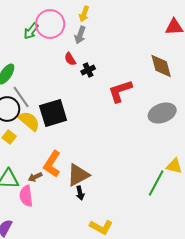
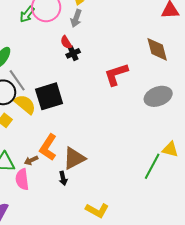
black cross: (88, 70) -> (73, 53), moved
black arrow: (80, 193) -> (63, 178), moved

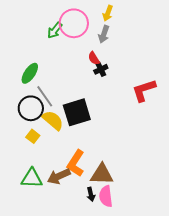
brown triangle: (74, 158) -> (102, 174), turned 30
brown arrow: (31, 160) -> (59, 176), size x1.6
pink semicircle: (22, 179) -> (106, 196), moved

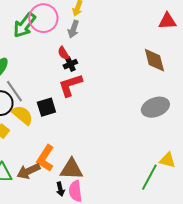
green arrow: (55, 30) -> (24, 25), size x1.5
red L-shape: (144, 90) -> (70, 85), moved
black square: (77, 112) -> (46, 107), size x0.7

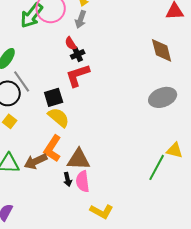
yellow semicircle: (22, 115) -> (59, 117), moved

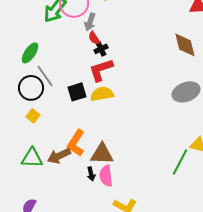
gray arrow: (81, 19) -> (90, 22), moved
yellow semicircle: (59, 117) -> (102, 94), moved, turned -50

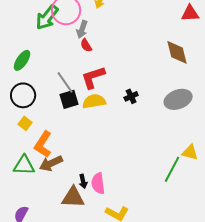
black cross: (101, 49) -> (131, 96), moved
gray line: (45, 76) -> (65, 82), moved
orange L-shape: (76, 143) -> (43, 144), moved
brown triangle: (102, 154) -> (73, 197), moved

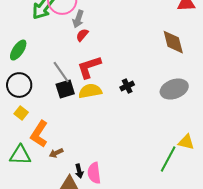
red semicircle: (86, 45) -> (82, 35), turned 72
brown arrow: (51, 163) -> (56, 153), moved, size x0.6

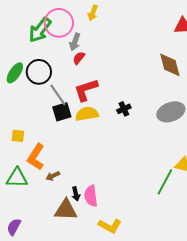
black circle: (19, 85) -> (39, 72), moved
yellow square: (21, 113) -> (18, 136), turned -32

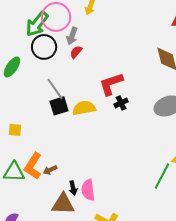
black circle: (39, 72) -> (44, 47), moved
red L-shape: (86, 90) -> (111, 84), moved
orange L-shape: (36, 157) -> (33, 166), moved

